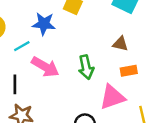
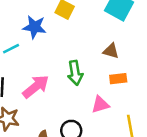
pink arrow: (45, 67) -> (36, 87), moved, turned -72
pink triangle: (112, 97) -> (100, 105), size x0.7

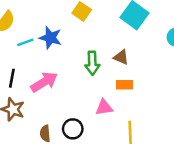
blue star: (34, 27) -> (50, 38), moved
green arrow: (75, 73) -> (92, 63), moved

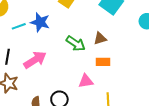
brown triangle: (121, 57) -> (100, 38), turned -40
green arrow: (92, 63) -> (76, 44), turned -54

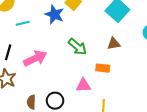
blue star: (40, 22) -> (54, 14), moved
brown triangle: (100, 38) -> (114, 44), moved

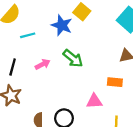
green arrow: (77, 47) -> (73, 58), moved
pink arrow: (35, 58) -> (43, 64), moved, size x0.6

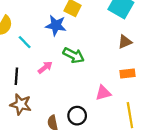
cyan line: (28, 35) -> (25, 42), turned 72
orange rectangle: (115, 82) -> (127, 73), moved

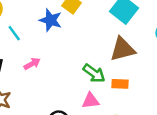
brown triangle: (125, 42) -> (122, 49), size x1.6
green arrow: (74, 55) -> (94, 73), moved

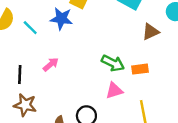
cyan line: (14, 33) -> (30, 28), moved
brown triangle: (122, 49) -> (151, 32), moved, size x0.7

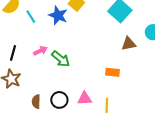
green arrow: (113, 63) -> (61, 59), moved
pink triangle: (114, 91) -> (85, 99), moved

